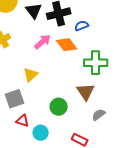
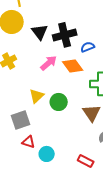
green circle: (59, 107) -> (59, 102), moved

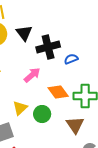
black triangle: (40, 32) -> (24, 33), moved
orange diamond: (73, 66) -> (58, 92), moved

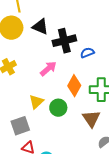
black triangle: (24, 33) -> (40, 27), turned -30
orange diamond: (58, 92) -> (74, 86), turned 65

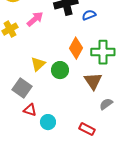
pink arrow: (48, 69) -> (35, 19), moved
gray square: (20, 126) -> (22, 88), turned -36

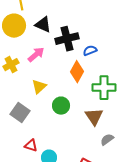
orange diamond: (76, 48) -> (77, 72), moved
yellow triangle: (38, 64) -> (39, 87), moved
gray square: (22, 88) -> (20, 113), moved

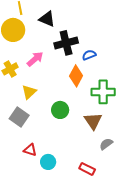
black triangle: (43, 25) -> (47, 19), moved
yellow triangle: (39, 87) -> (29, 92), moved

